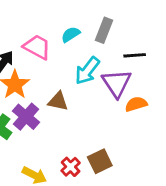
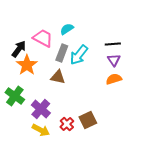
gray rectangle: (104, 30) -> (62, 53), moved
purple triangle: (117, 83) -> (114, 60), moved, size x0.6
purple cross: (26, 117) -> (41, 109), moved

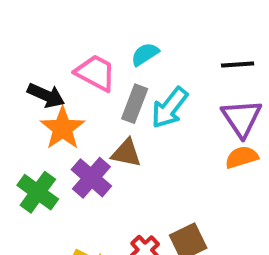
black line: (113, 44) -> (238, 65), moved
black arrow: (19, 49) -> (46, 95), turned 78
purple triangle: (114, 60) -> (242, 118), size x1.5
purple cross: (41, 109) -> (91, 178), moved

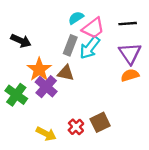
pink trapezoid: (95, 73) -> (93, 28), moved, turned 115
orange star: (63, 128) -> (39, 69), moved

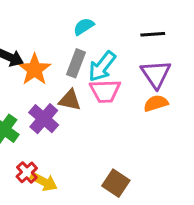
pink trapezoid: (93, 28) -> (105, 91), moved, turned 35
orange star: (39, 69) -> (35, 69), moved
brown square: (100, 122) -> (116, 183), moved, turned -30
red cross: (76, 127) -> (27, 172), moved

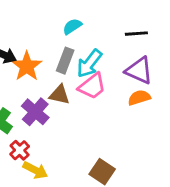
purple triangle: (156, 74) -> (139, 71), turned -32
pink trapezoid: (105, 91) -> (92, 86), turned -36
red cross: (27, 172) -> (20, 150), moved

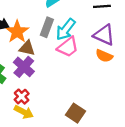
brown triangle: (59, 95) -> (27, 48), moved
orange semicircle: (139, 98) -> (104, 56), turned -140
red cross: (20, 150) -> (22, 97), moved

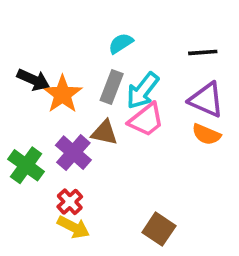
brown triangle: (27, 48) -> (104, 133), moved

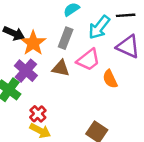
cyan arrow: (143, 91) -> (99, 27), moved
orange semicircle: (206, 134) -> (110, 79), moved, turned 42
purple cross: (73, 153) -> (26, 71), moved

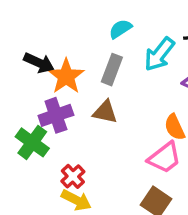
pink trapezoid: (88, 60) -> (164, 158), moved
purple cross: (26, 71) -> (56, 115), turned 30

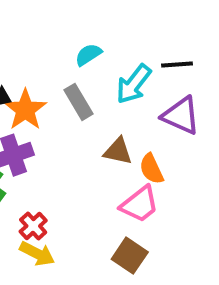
gray rectangle: (112, 70) -> (78, 102), turned -52
brown triangle: (105, 112) -> (118, 151), moved

